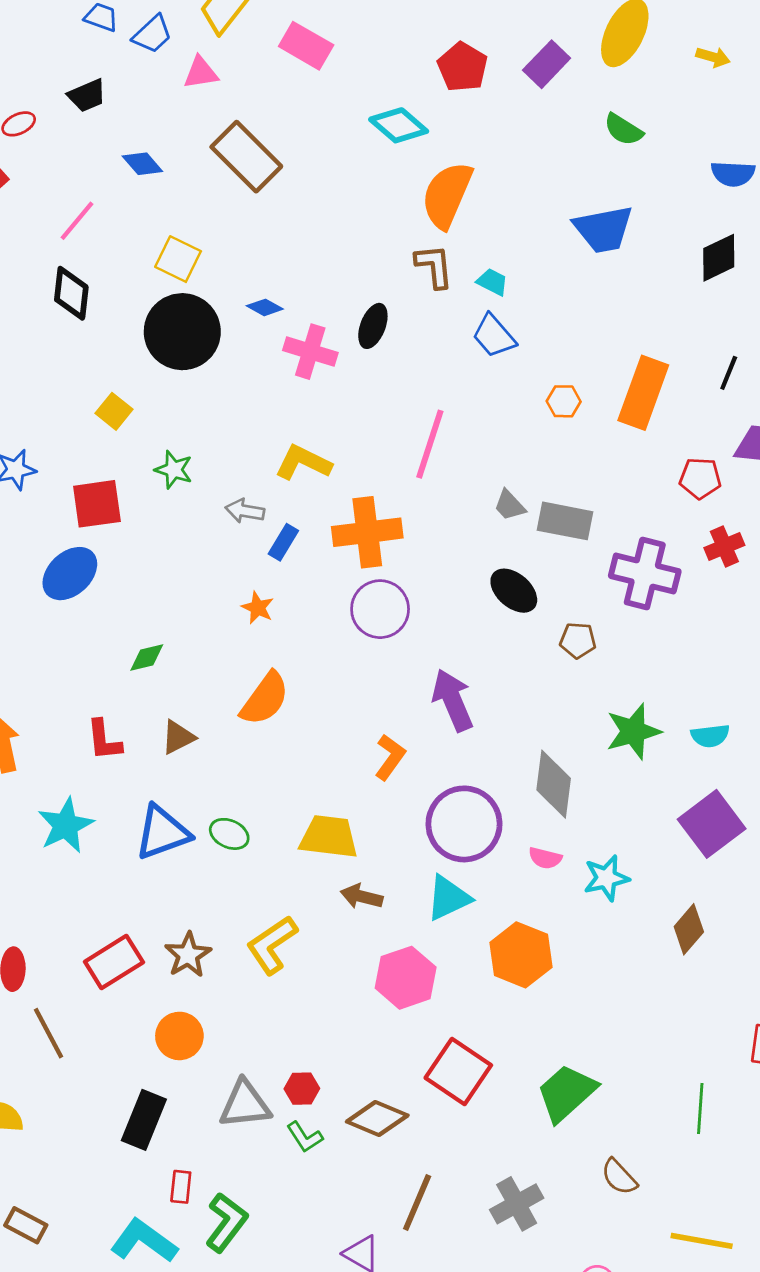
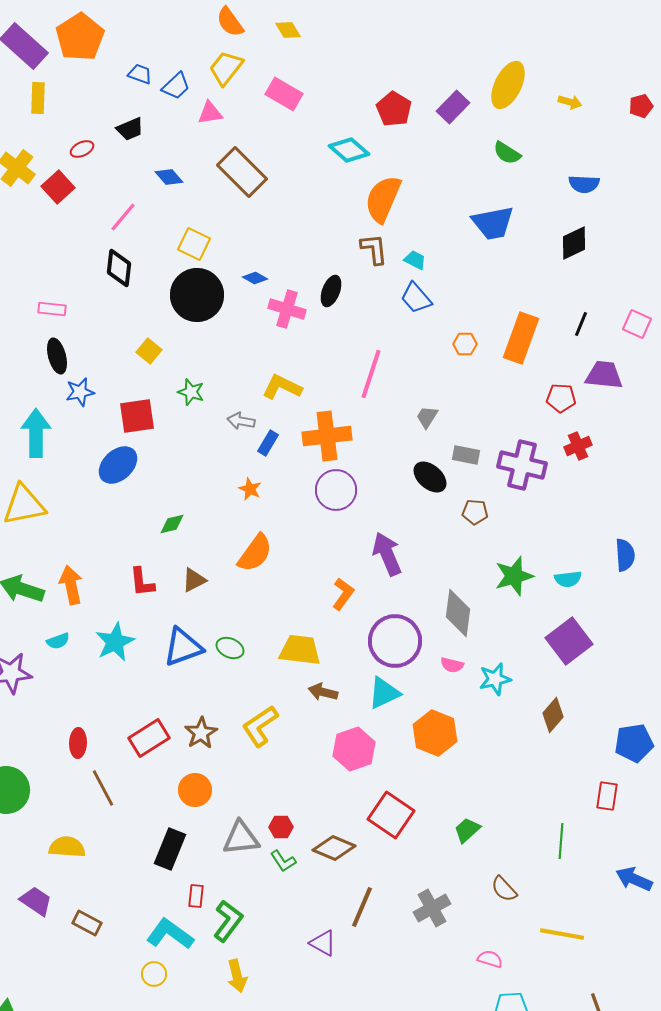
gray trapezoid: (510, 505) -> (427, 417), turned 75
gray rectangle: (565, 521) -> (466, 455), moved, size x0.7
green trapezoid: (566, 1093) -> (467, 830), size x0.6

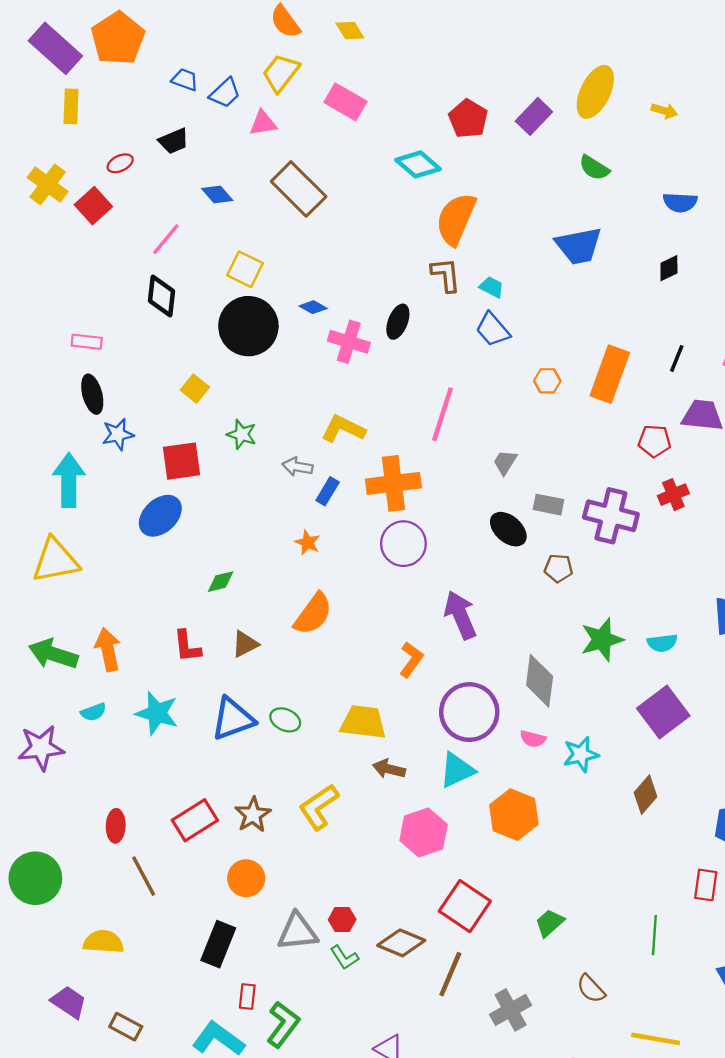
black diamond: (574, 243) -> (669, 268), size x0.7
cyan star: (115, 642) -> (157, 713), turned -30
brown line: (362, 907) -> (450, 974), moved

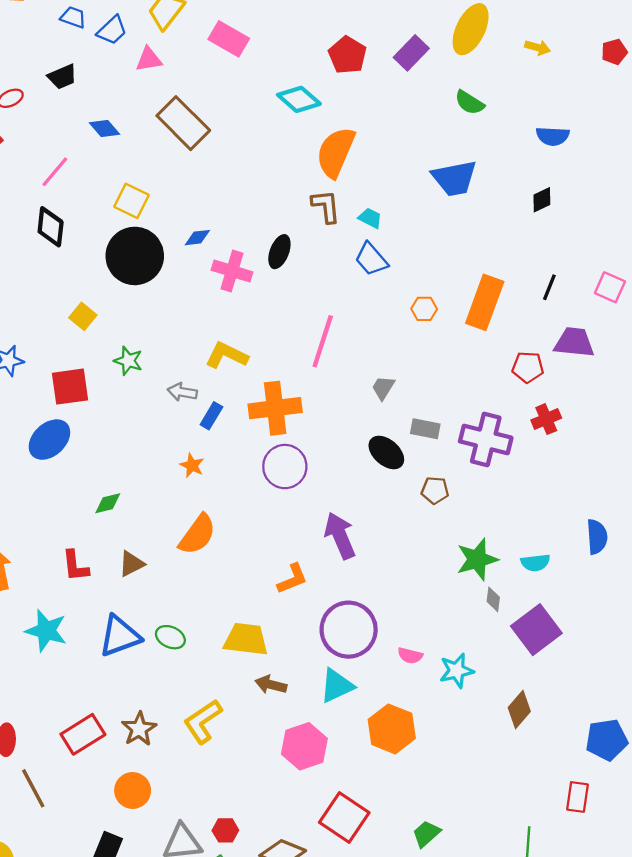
blue diamond: (313, 307) -> (197, 238), turned -36
orange L-shape: (411, 660) -> (292, 579), turned 32
gray diamond: (540, 681) -> (493, 599), moved, size x0.5

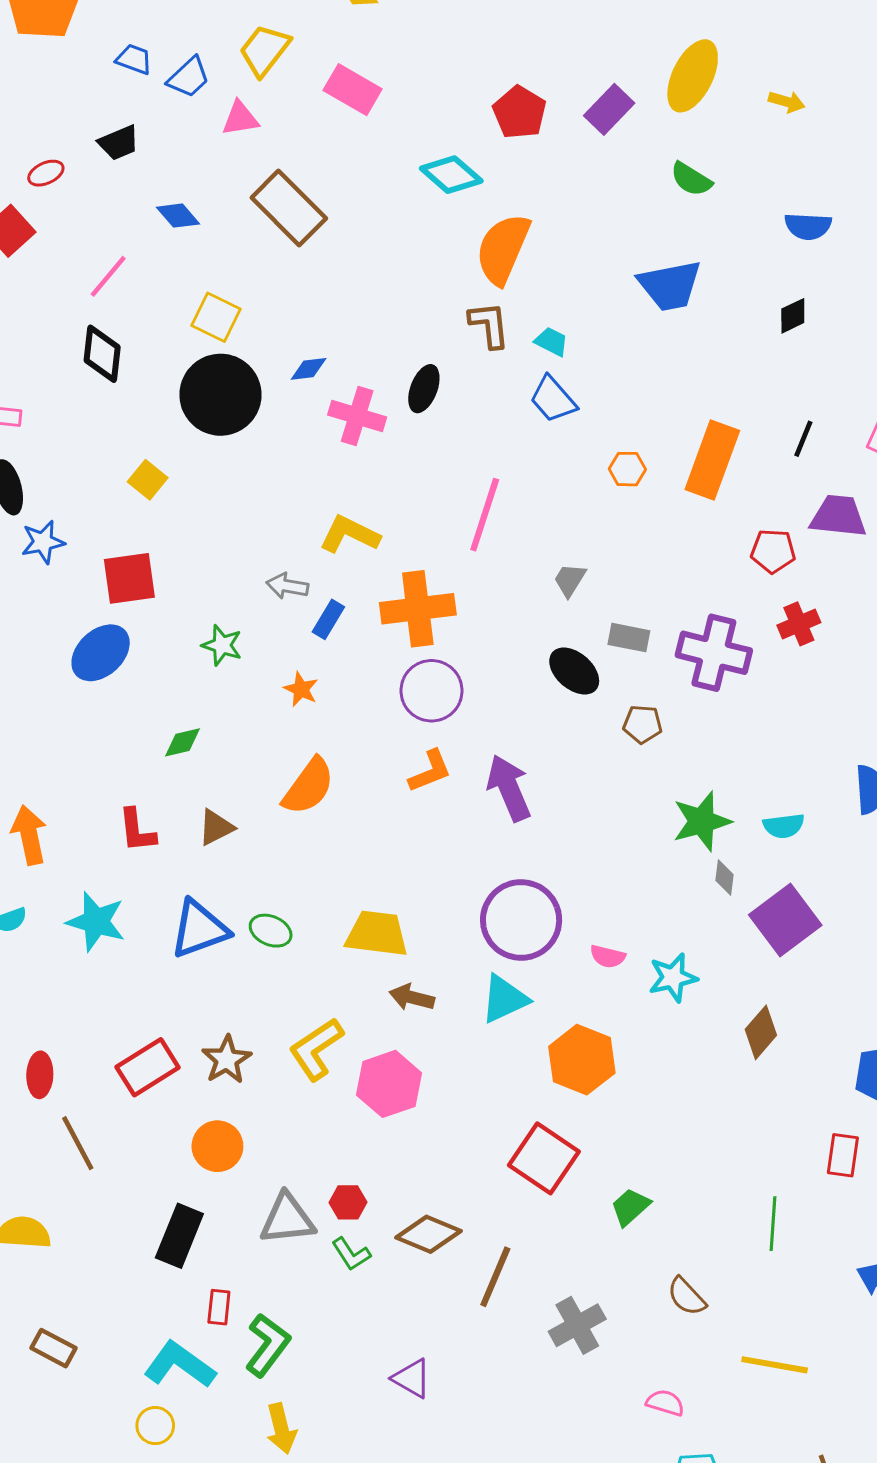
green star: (128, 361) -> (222, 645), moved
orange L-shape: (292, 579) -> (430, 771), moved
pink hexagon: (304, 746) -> (389, 1084), moved
red square: (344, 817) -> (544, 1158), moved

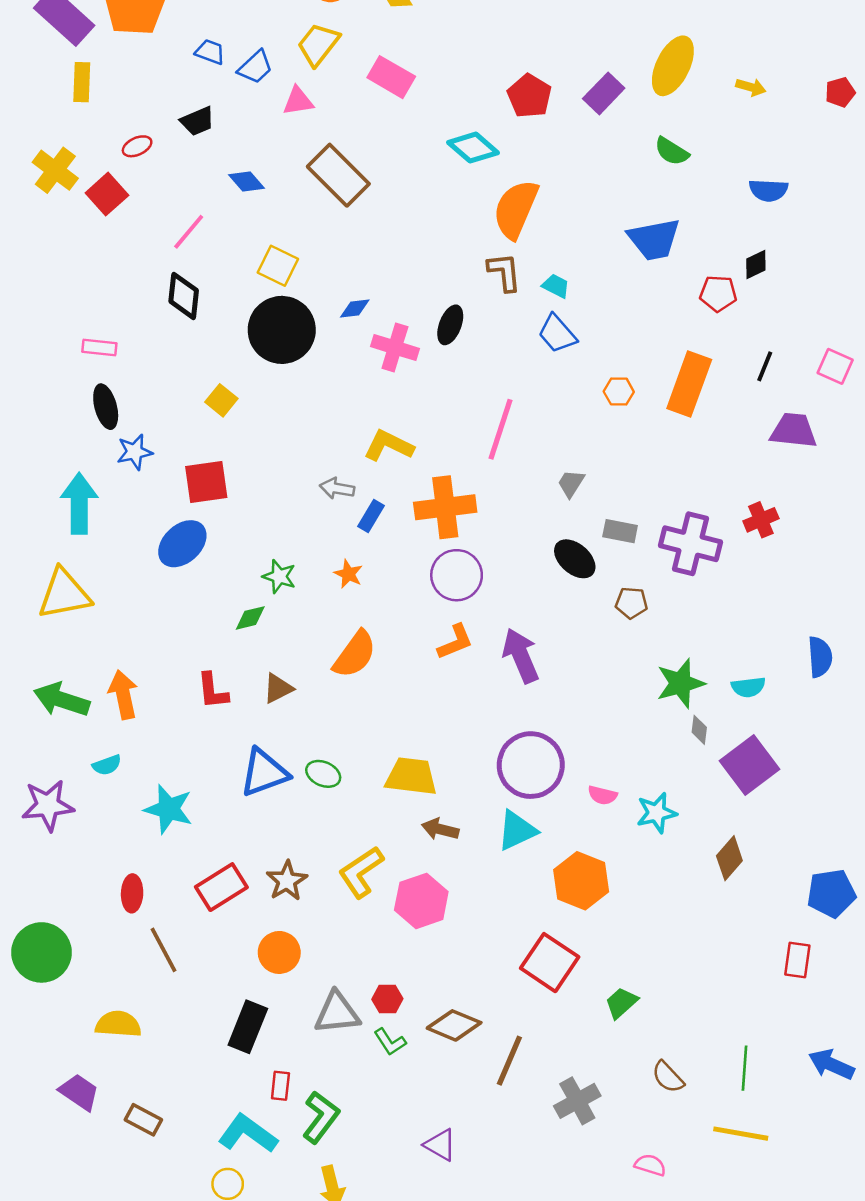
red pentagon: (773, 551) -> (718, 293), moved
green star: (222, 645) -> (279, 576), moved
cyan star: (96, 922) -> (169, 809), moved
green line: (773, 1224) -> (745, 1068), moved

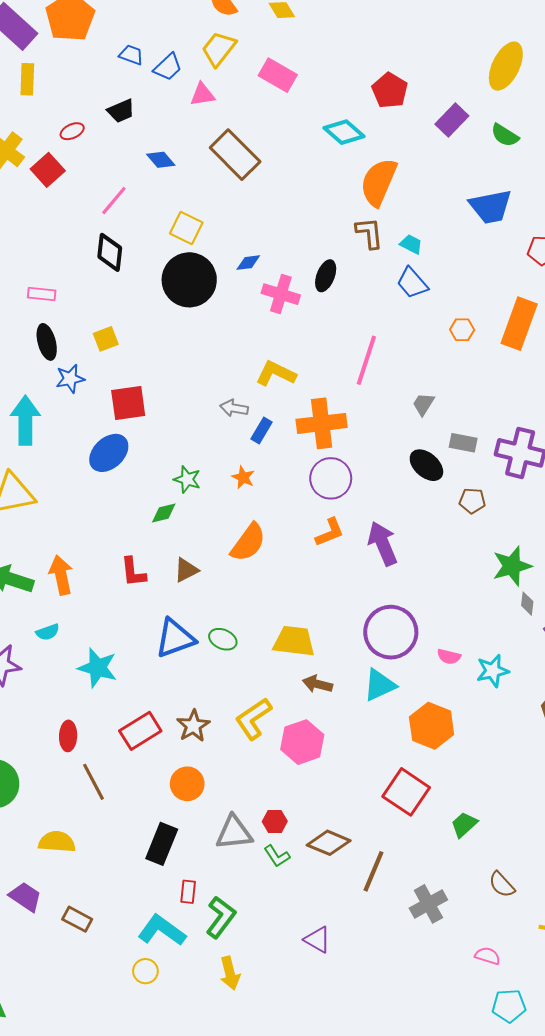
purple rectangle: (604, 93) -> (452, 120), moved
yellow square: (221, 400) -> (106, 339), moved, turned 30

